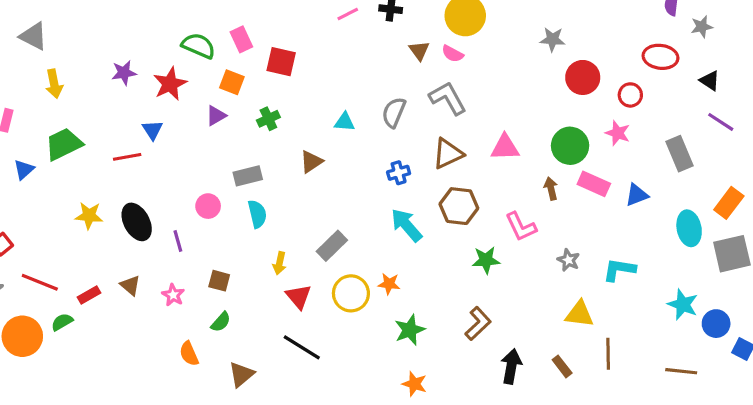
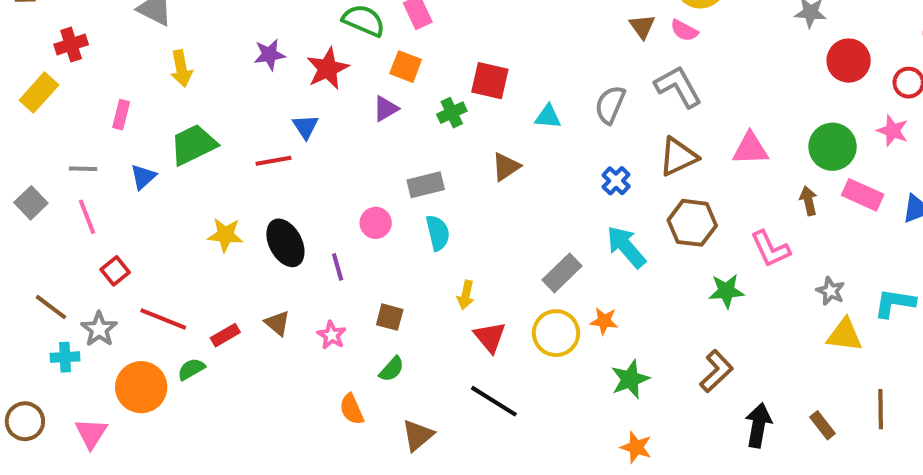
red square: (281, 62) -> (490, 81), moved
blue cross: (399, 173) -> (616, 181), turned -30
gray rectangle: (332, 246) -> (562, 273), moved
yellow triangle: (580, 314) -> (845, 335), moved

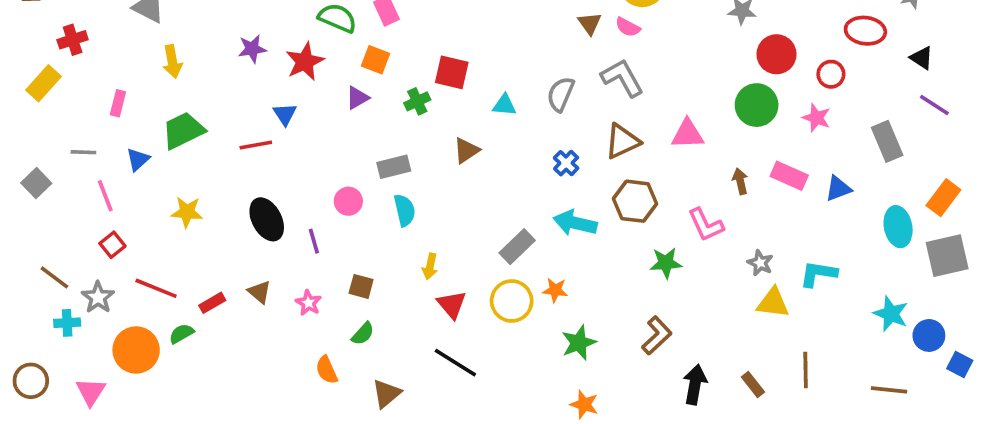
green circle: (833, 147) -> (757, 105), moved
pink line: (87, 217) -> (105, 196), moved
yellow star: (225, 235) -> (187, 212), moved
cyan arrow: (626, 247) -> (575, 223), turned -36

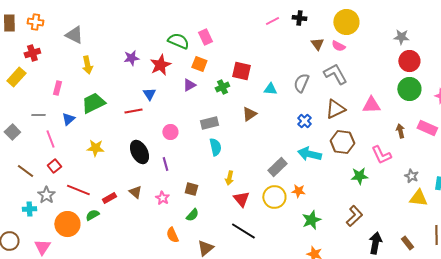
red circle: (777, 54) -> (409, 61), moved
pink circle: (348, 201) -> (170, 132), moved
brown line: (54, 277) -> (25, 171), moved

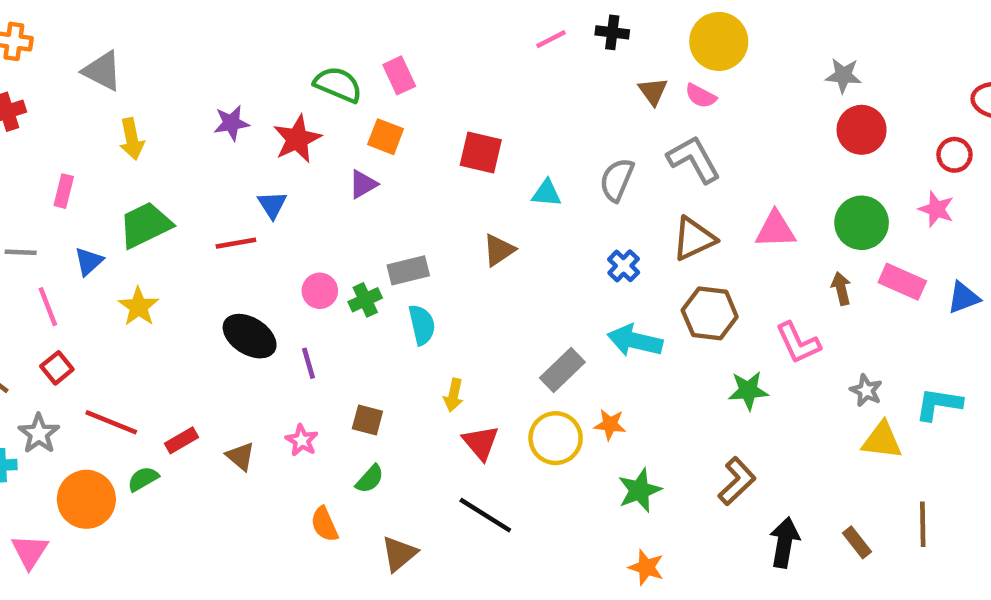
green cross: (222, 87) -> (365, 300), moved
green circle: (409, 89) -> (862, 223), moved
yellow star: (95, 148) -> (139, 307), moved, turned 30
black ellipse: (139, 152) -> (250, 336), turned -30
brown triangle: (135, 192) -> (241, 456), moved

